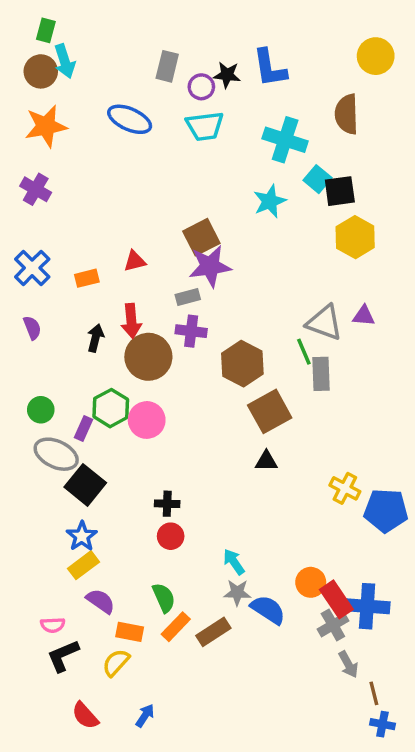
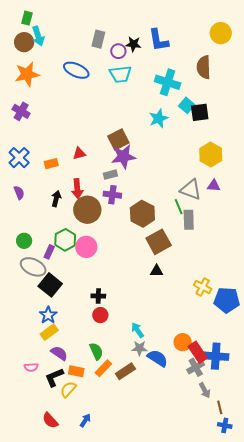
yellow hexagon: (355, 237) -> (211, 155), moved
black L-shape: (63, 656) -> (54, 377), moved

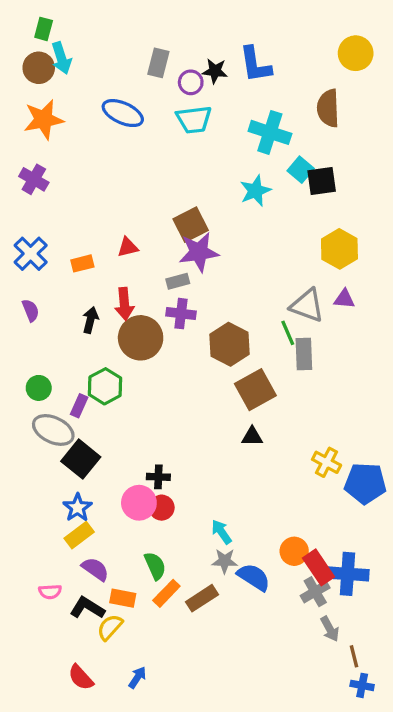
pink circle: (86, 247) -> (139, 503), moved
black L-shape: (54, 377) -> (87, 608), turned 55

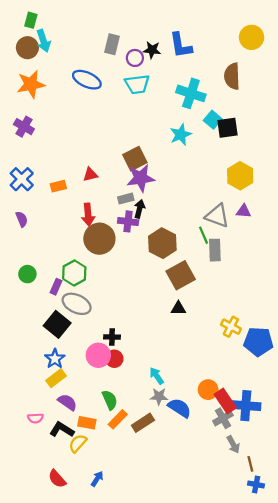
black arrow: (90, 320) -> (139, 209), moved
gray ellipse: (53, 430) -> (77, 304), moved

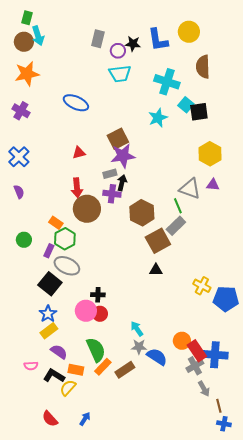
yellow circle: (252, 37) -> (189, 32), moved
blue ellipse: (87, 80) -> (76, 103), moved
orange rectangle: (58, 186) -> (56, 223), moved, turned 48
gray rectangle: (215, 250) -> (176, 226), moved, turned 48
green semicircle: (110, 400) -> (96, 350), size x1.4

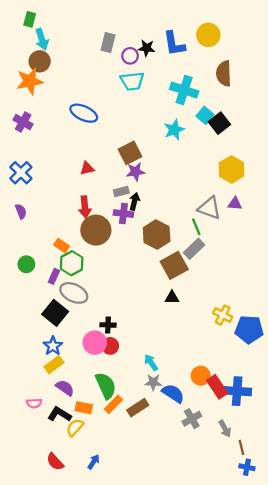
brown circle: (24, 42) -> (40, 61), moved
black square: (199, 112) -> (219, 123), turned -30
purple star: (123, 156) -> (136, 172), size x0.7
gray cross: (195, 366) -> (192, 419), moved

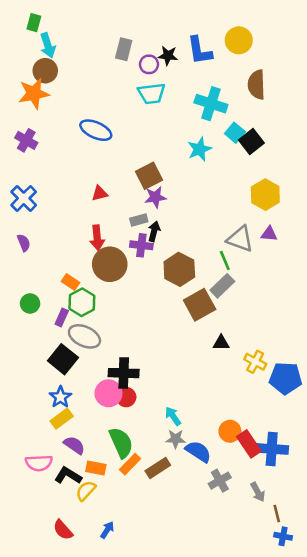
black triangle: (172, 297) -> (221, 343), moved
black cross: (108, 325) -> (124, 373), size x1.6
pink semicircle: (34, 403) -> (39, 463), size x1.5

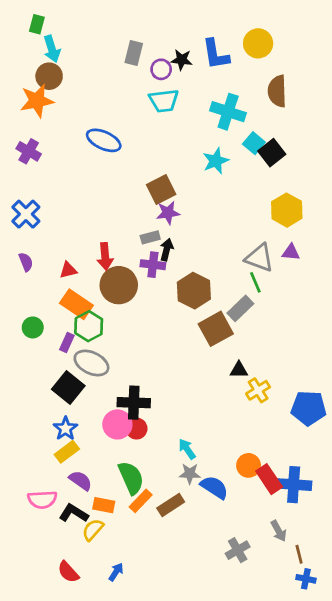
red triangle: (100, 193) -> (68, 270), moved
green line: (225, 260) -> (255, 282), moved
orange rectangle: (71, 282) -> (76, 304), size x1.6
yellow cross: (255, 362) -> (258, 390), moved, turned 30
gray cross: (220, 481) -> (238, 550), moved

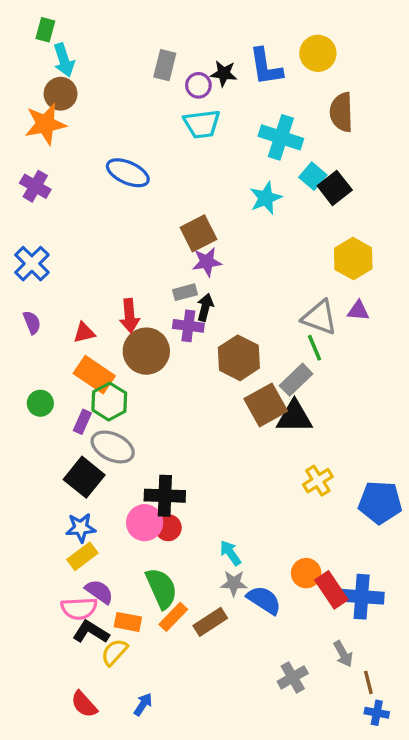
black triangle: (239, 370) -> (294, 417), moved, size x1.6
blue star: (65, 429) -> (81, 528), turned 30
pink semicircle: (42, 500) -> (79, 608), moved

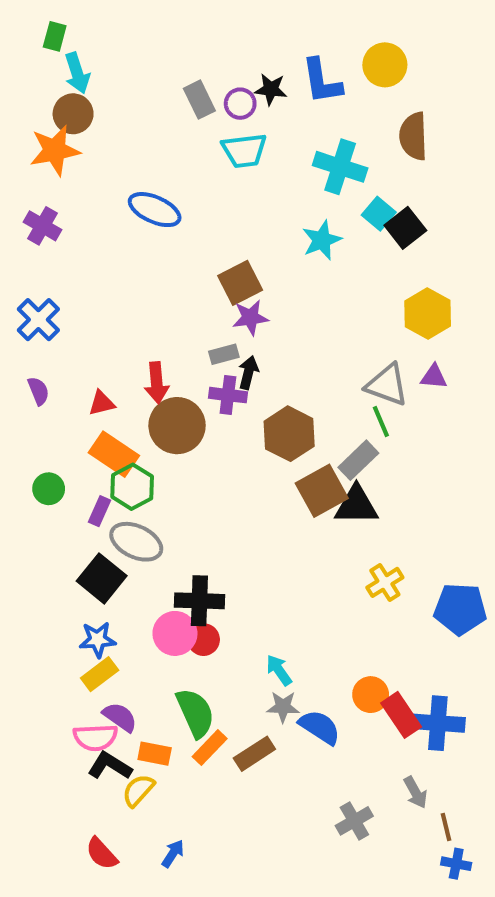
gray rectangle: (165, 65) -> (199, 100), moved, turned -40

